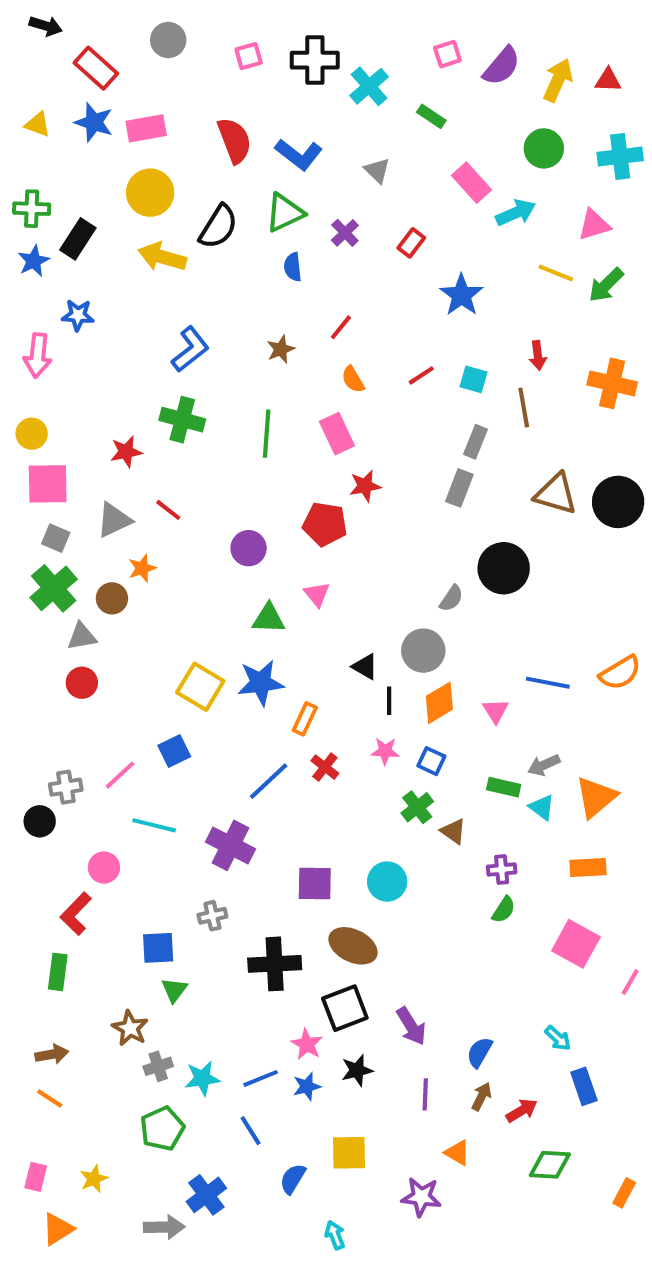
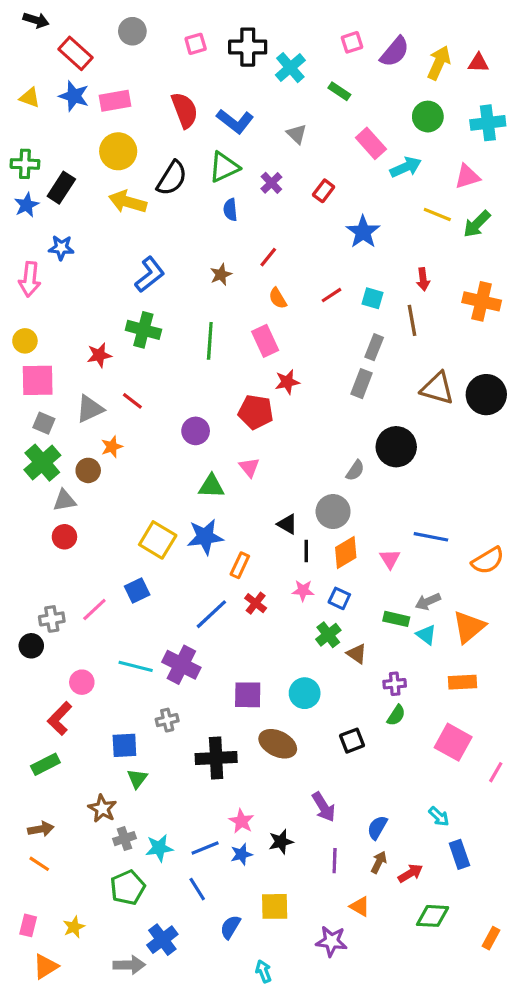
orange semicircle: (620, 673) -> (488, 560), moved
cyan line: (154, 825) -> (136, 666), moved
green rectangle: (58, 972) -> (45, 764), turned 56
black square: (345, 1008) -> (352, 741), moved, size x0.7

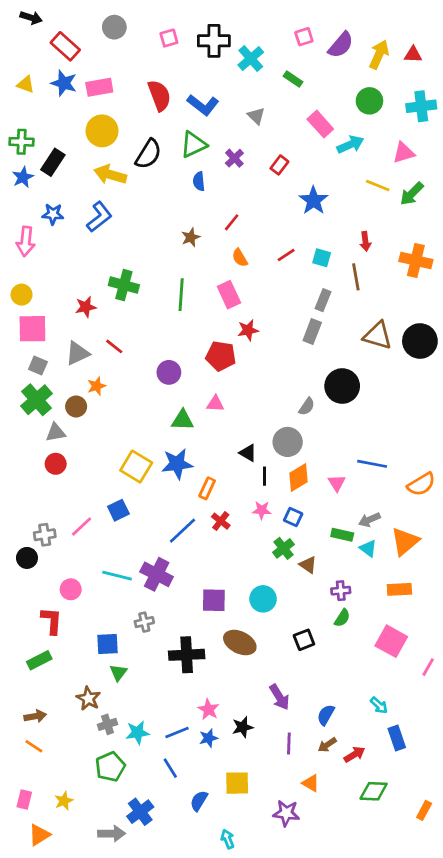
blue L-shape: (150, 275) -> (99, 217), moved
pink triangle: (249, 467) -> (215, 404), turned -48
red L-shape: (60, 718) -> (52, 621), turned 140
brown arrow: (379, 862) -> (327, 745), turned -150

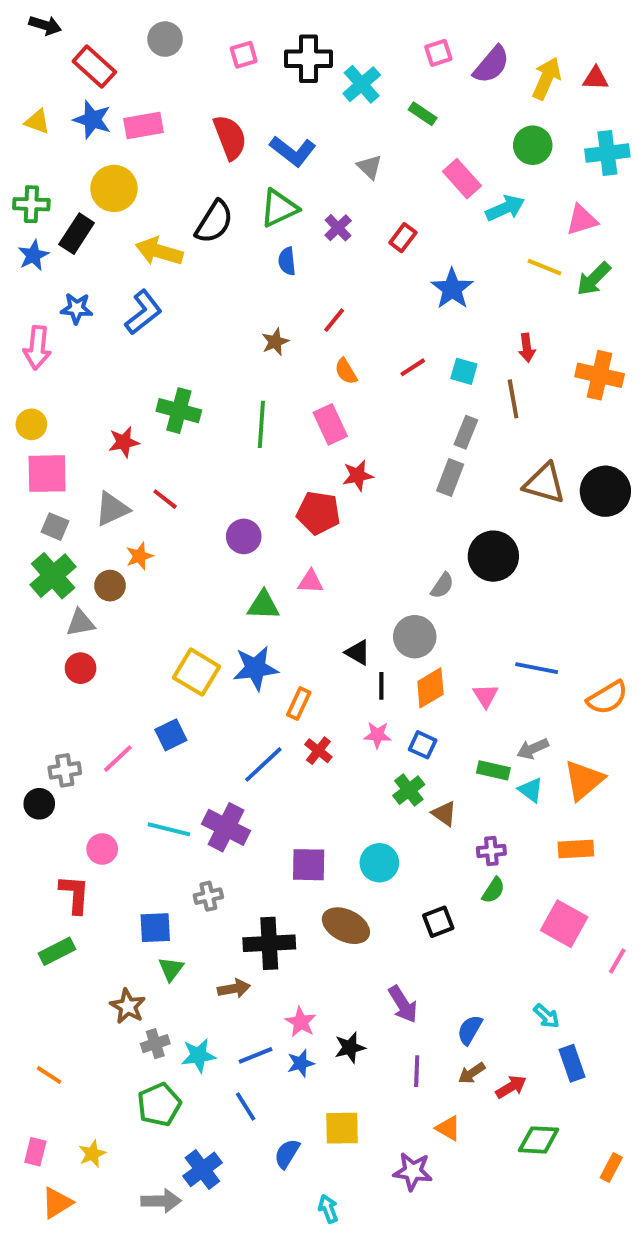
yellow circle: (102, 131) -> (114, 188), moved
brown arrow: (35, 716) -> (234, 989), moved

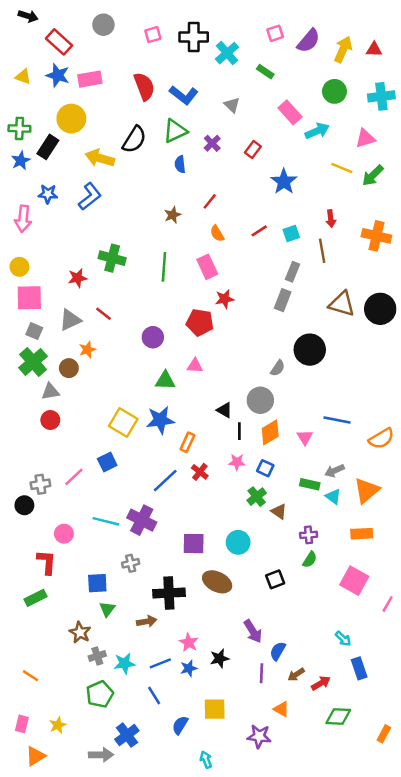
cyan square: (464, 371) -> (291, 233), turned -35
blue semicircle: (470, 1030) -> (278, 651), moved

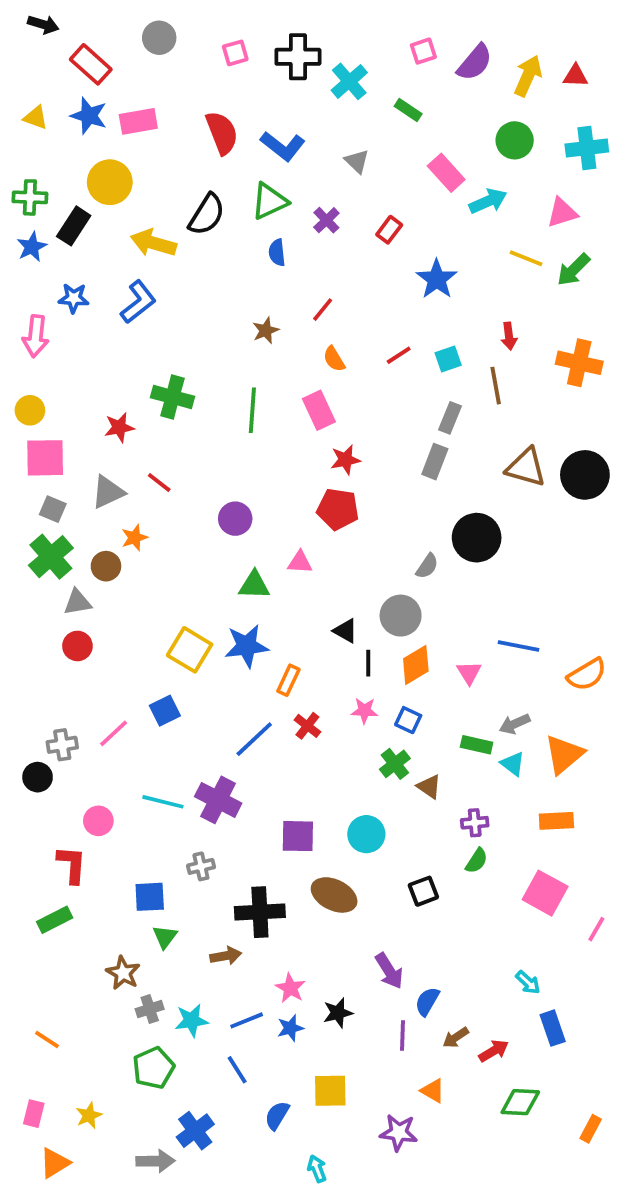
red pentagon: (200, 322) -> (338, 509), moved

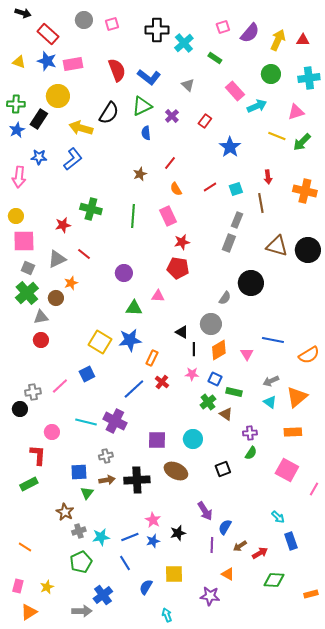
pink square: (235, 53) -> (112, 24), moved
green rectangle: (477, 745) -> (234, 392), moved
brown arrow: (226, 956) -> (107, 480), moved
orange rectangle: (591, 1129) -> (311, 594), turned 48

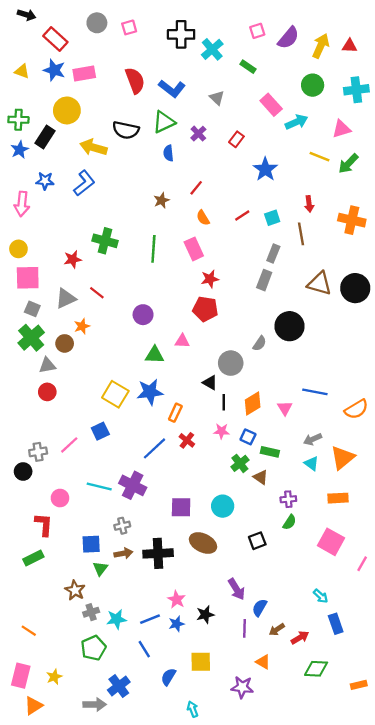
black semicircle: (109, 113) -> (126, 130), turned 70
gray circle: (211, 324) -> (231, 363), moved
pink rectangle: (18, 586) -> (21, 676), size x1.5

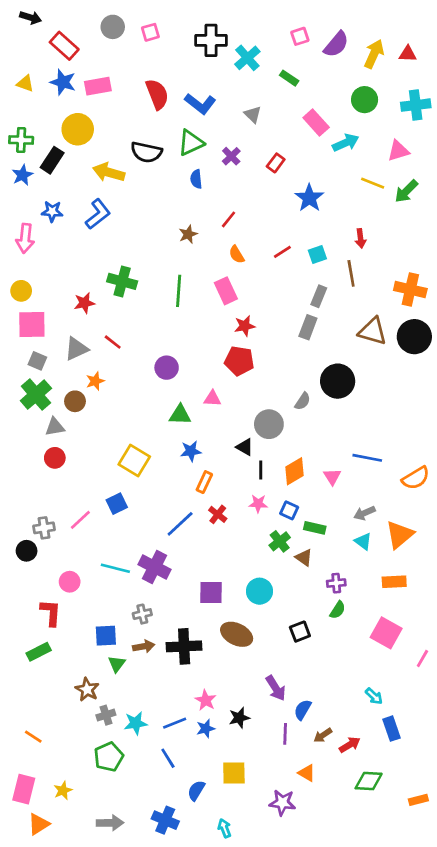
orange cross: (352, 220) -> (410, 290), moved
blue star: (150, 392) -> (191, 451), moved, size x0.7
blue cross: (119, 686) -> (165, 820), moved, turned -30

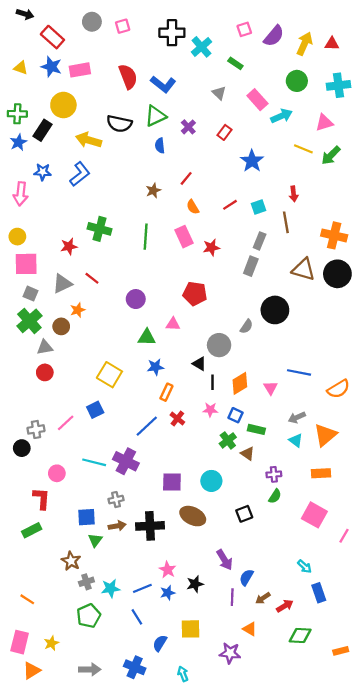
gray triangle: (253, 114) -> (219, 93), moved
red star: (245, 326) -> (211, 248), moved

